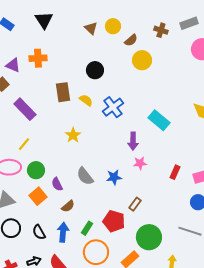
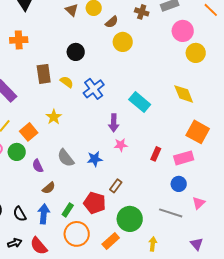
orange square: (38, 196) -> (29, 132), moved

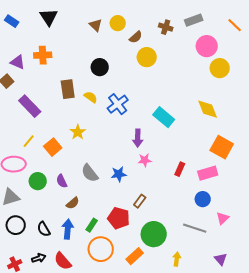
green circle: (17, 152) -> (38, 181), moved

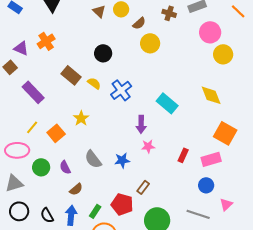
orange cross: (43, 55) -> (46, 41), turned -30
brown rectangle: (68, 89) -> (71, 75), turned -42

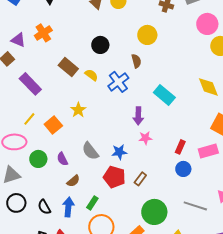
brown semicircle: (139, 23) -> (136, 61), moved, turned -64
blue circle: (206, 185) -> (183, 169), moved
red pentagon: (122, 204) -> (114, 177), moved

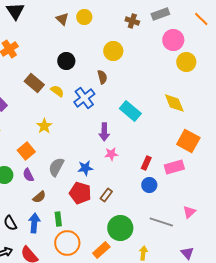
orange square: (53, 125) -> (26, 151), moved
gray semicircle: (90, 151) -> (56, 167), turned 66
green rectangle: (92, 203) -> (58, 219), turned -40

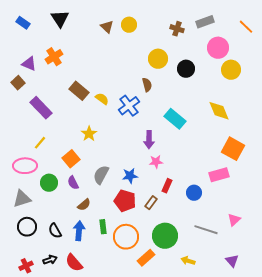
black circle: (66, 61) -> (186, 69), moved
red rectangle: (146, 163) -> (167, 186), moved
orange circle: (67, 243) -> (126, 237), moved
yellow arrow: (143, 253) -> (188, 261), turned -80

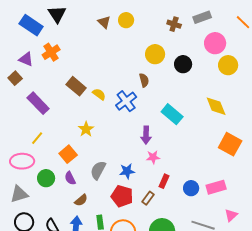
blue rectangle: (23, 23) -> (31, 25), moved, size x1.6
pink rectangle: (219, 175) -> (216, 187), moved

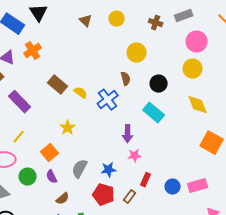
yellow circle: (126, 20) -> (117, 19), moved
black circle: (183, 64) -> (159, 84), moved
yellow circle: (228, 65) -> (193, 69), moved

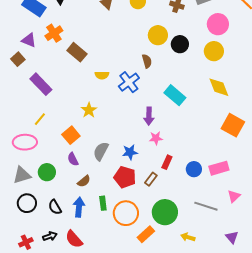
black circle: (159, 84) -> (180, 44), moved
brown rectangle: (58, 85) -> (77, 52), moved
yellow semicircle: (81, 93) -> (102, 75), turned 144
green circle: (28, 177) -> (47, 172), moved

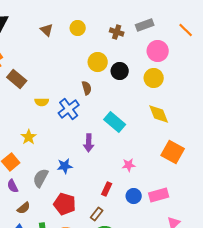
pink star: (156, 138) -> (129, 165), moved
blue star: (130, 152) -> (65, 166), moved
brown rectangle: (151, 179) -> (97, 214), moved

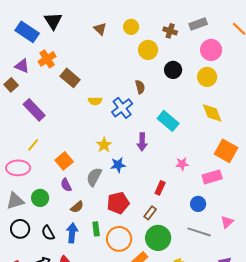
yellow circle: (98, 62) -> (148, 50), moved
yellow star: (29, 137) -> (104, 145), moved
pink rectangle: (159, 195) -> (212, 177), moved
blue circle: (134, 196) -> (198, 204), moved
red pentagon: (65, 204) -> (118, 203), turned -30

